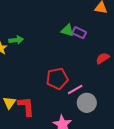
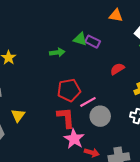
green arrow: (16, 40) -> (57, 53), moved
red L-shape: (26, 106) -> (66, 118), moved

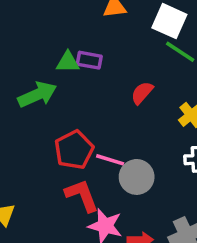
green arrow: (57, 53) -> (37, 95), size x1.5
pink line: (88, 102) -> (110, 160), turned 63

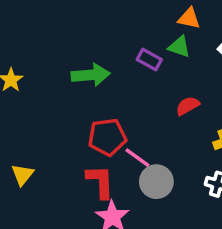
green triangle: (68, 62) -> (179, 47), moved

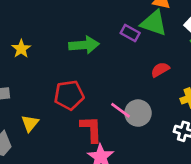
green triangle: (179, 47) -> (154, 23), size x1.5
red pentagon: (107, 137) -> (69, 95), moved
gray circle: (156, 182) -> (138, 113), moved

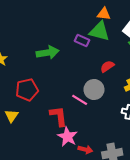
red pentagon: (69, 95) -> (27, 90), moved
gray circle: (138, 113) -> (94, 90), moved

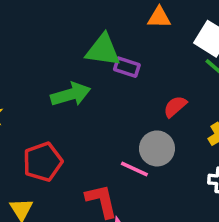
green triangle: (99, 31) -> (103, 50), moved

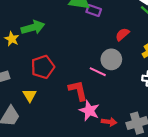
green arrow: (71, 94) -> (33, 27), moved

